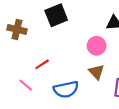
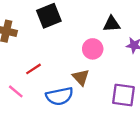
brown triangle: (97, 72) -> (81, 77), moved

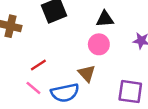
black triangle: (112, 24) -> (105, 19), moved
pink line: (16, 91) -> (33, 88), moved

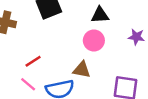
brown triangle: (87, 73) -> (82, 70), turned -36

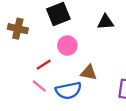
pink circle: (94, 41) -> (67, 46), moved

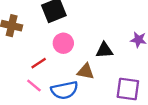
black triangle: (106, 22) -> (104, 50), moved

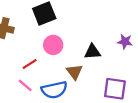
brown triangle: (86, 71) -> (74, 72), turned 42

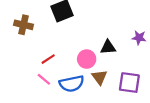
pink circle: (53, 45) -> (87, 59), moved
brown triangle: (74, 72) -> (99, 77), moved

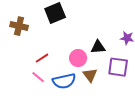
purple square: (129, 83) -> (118, 67), moved

